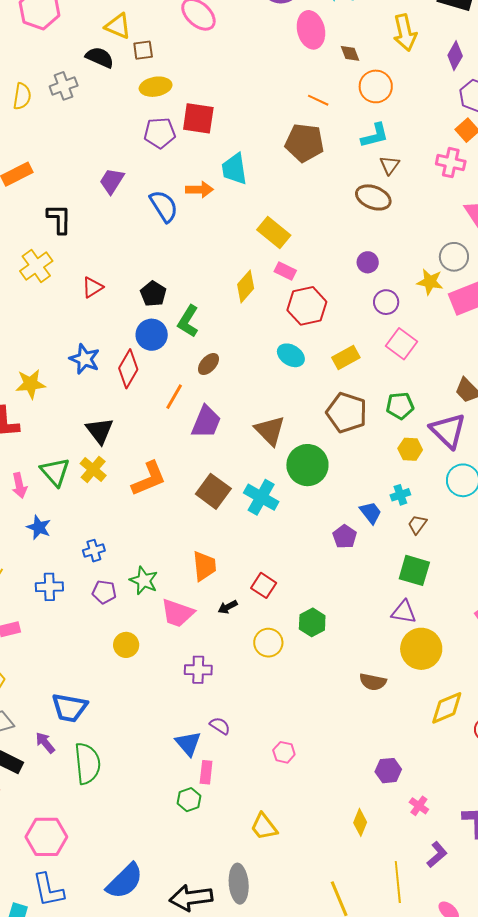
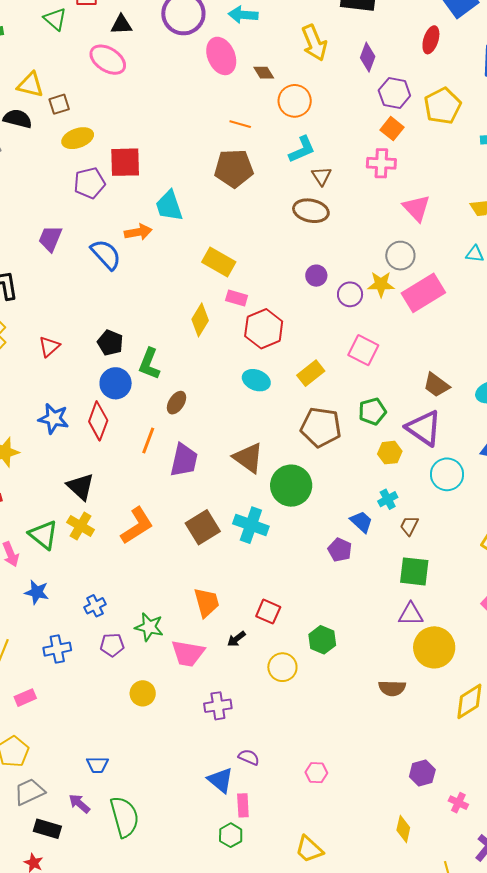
purple circle: (386, 302) -> (350, 294), moved
brown square: (213, 491) -> (203, 527), turned 32
blue trapezoid: (70, 708) -> (97, 765), size x0.6

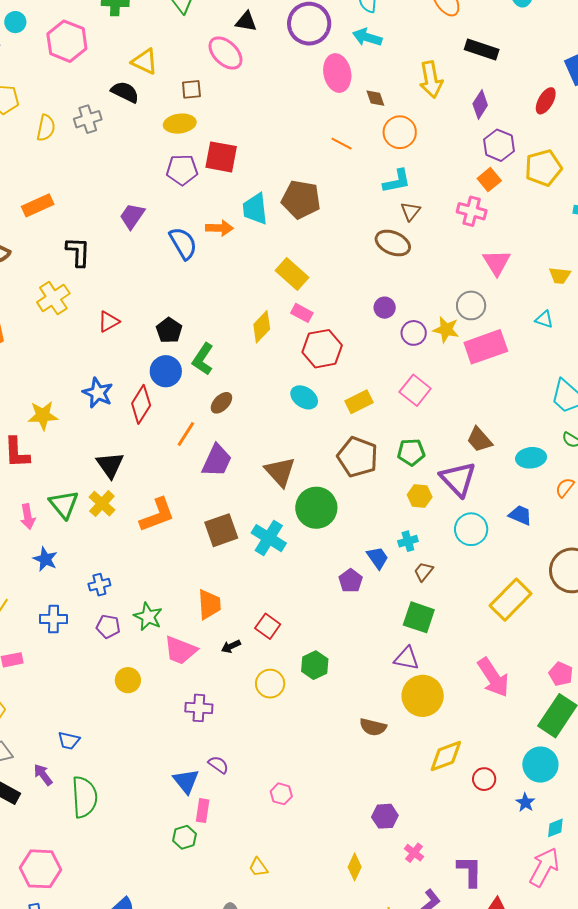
brown square: (59, 104) -> (191, 89), moved
brown pentagon: (234, 168) -> (301, 200), moved
yellow trapezoid: (309, 849) -> (258, 867), size x0.7

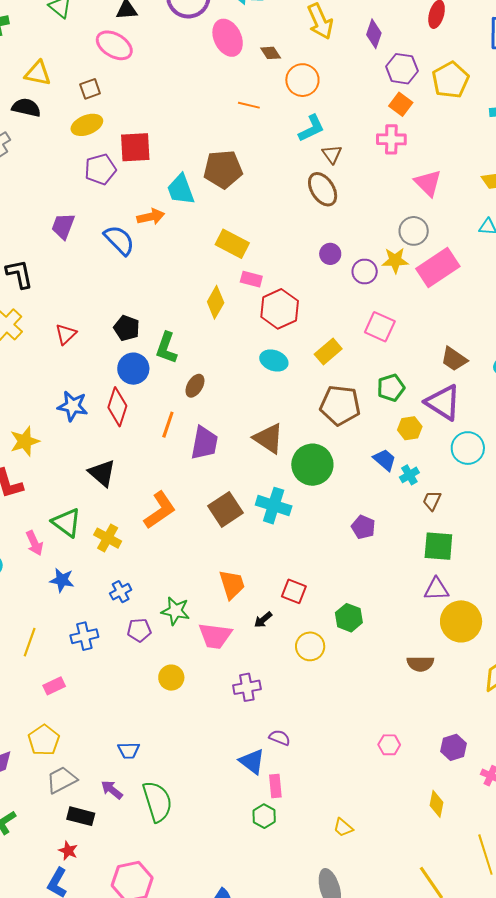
brown ellipse: (393, 243) -> (323, 189), turned 48
yellow cross: (102, 504) -> (108, 538), moved
blue trapezoid: (378, 558) -> (385, 460), moved
pink hexagon: (281, 794) -> (389, 745), moved

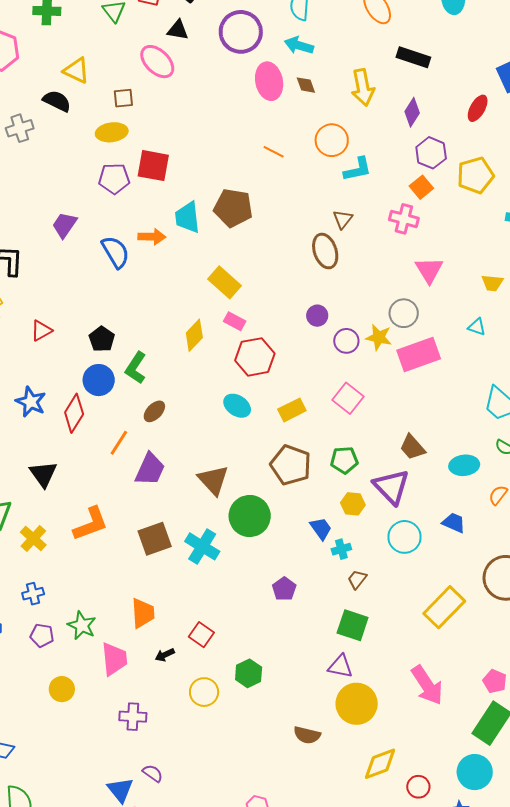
brown diamond: (271, 53) -> (306, 85), moved
cyan L-shape: (311, 128) -> (358, 169), moved
pink trapezoid: (215, 636) -> (114, 659), turned -117

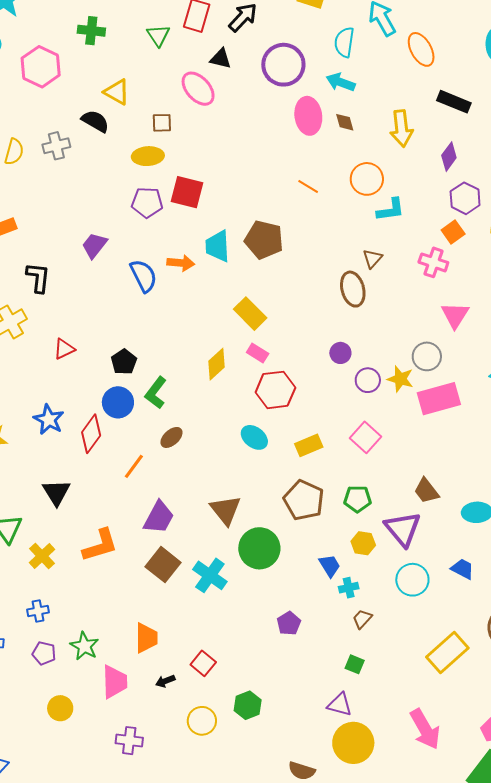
purple trapezoid: (150, 469) -> (159, 517), moved
brown square: (155, 539) -> (163, 565), turned -36
green square: (353, 625) -> (355, 664), size x0.6

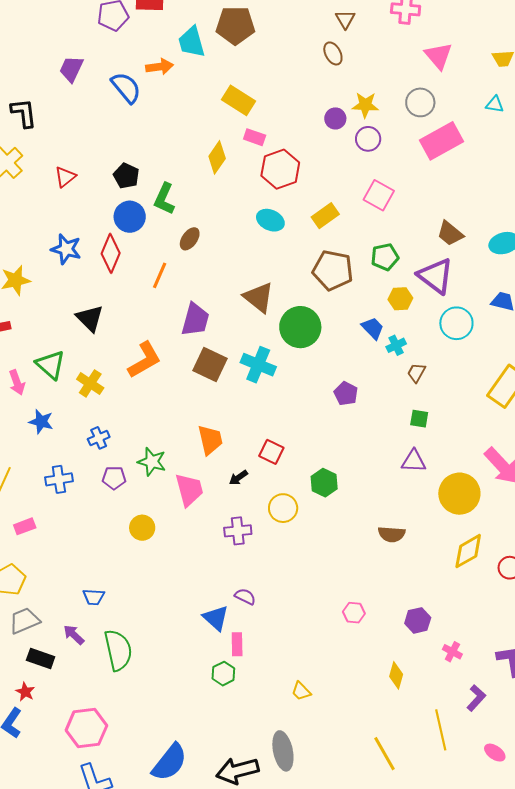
brown ellipse: (353, 289) -> (333, 53), size x0.7
yellow star: (400, 379) -> (365, 105), moved
purple cross: (129, 741) -> (238, 531), moved
yellow circle: (353, 743) -> (459, 494), moved

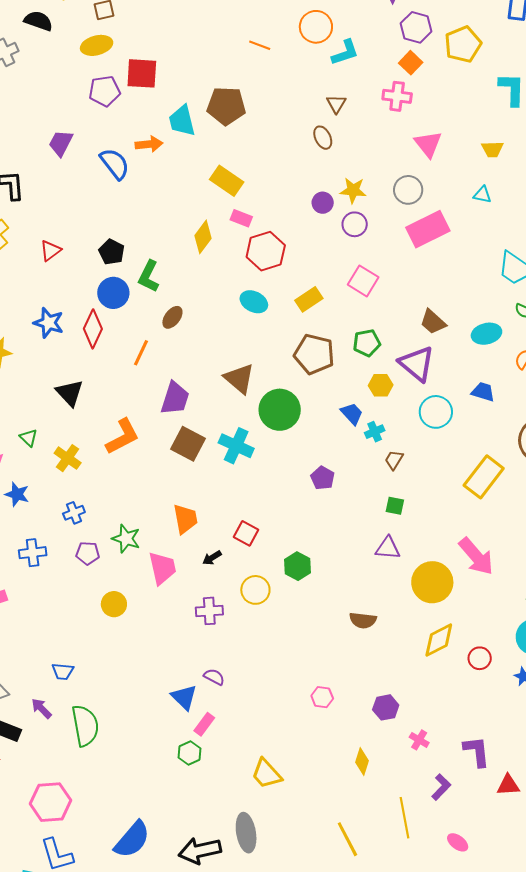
green triangle: (51, 365) -> (29, 438), size x0.6
pink rectangle: (237, 644) -> (204, 724), turned 35
yellow trapezoid: (301, 691) -> (266, 774), size x1.6

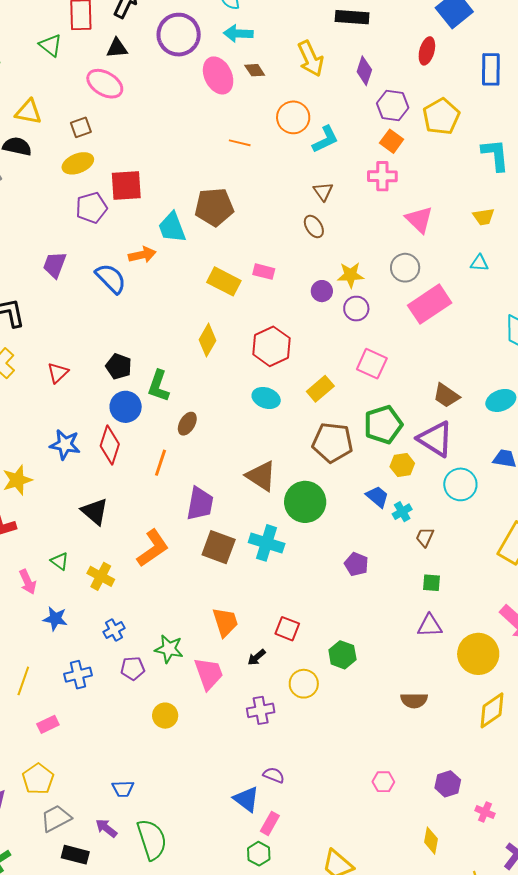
pink rectangle: (241, 218) -> (264, 272), moved
green pentagon: (367, 343) -> (383, 425), size x1.4

